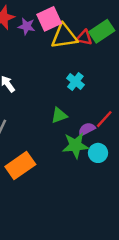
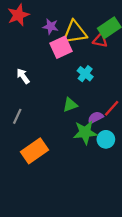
pink square: (49, 19) -> (61, 47), moved
purple star: (27, 26) -> (51, 27), moved
red triangle: (84, 38) -> (100, 40), moved

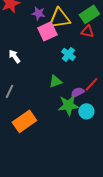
red triangle: (100, 40) -> (87, 31), moved

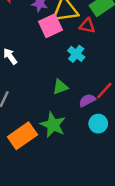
red triangle: (87, 31) -> (87, 26), moved
green star: (68, 105) -> (53, 125), moved, turned 30

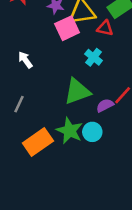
green triangle: (60, 87) -> (77, 91), size x1.6
cyan circle: (98, 124) -> (92, 132), moved

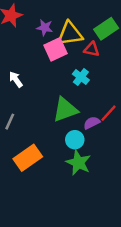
green star: (70, 131) -> (78, 163), moved
cyan circle: (92, 132) -> (75, 140), moved

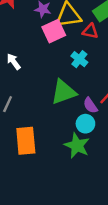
purple semicircle: (92, 123) -> (90, 105), turned -98
cyan circle: (75, 140) -> (85, 124), moved
orange rectangle: (28, 158) -> (26, 141), turned -60

